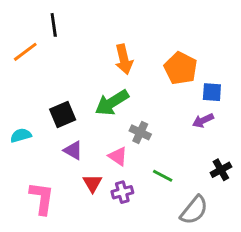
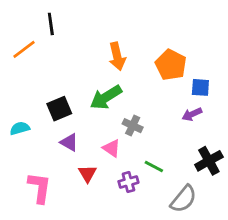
black cross: (221, 170) -> (209, 161), size x1.4
purple cross: (122, 192) -> (128, 182), moved

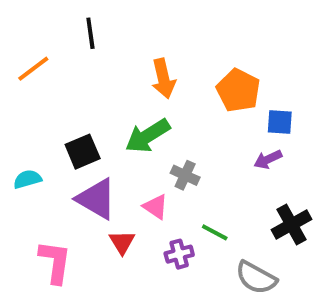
black line: (51, 24) -> (90, 33), moved
purple triangle: (69, 142) -> (96, 199), size x1.6
gray semicircle: (184, 199) -> (256, 278), turned 80

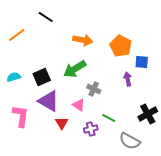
black line: (90, 33) -> (46, 17), turned -49
orange arrow: (163, 79) -> (83, 40), turned -66
purple arrow: (268, 159) -> (128, 79), moved, turned 104
cyan semicircle: (27, 179) -> (14, 77), moved
pink L-shape: (55, 262) -> (21, 116), moved

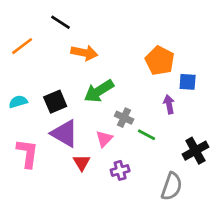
orange arrow: (83, 40) -> (84, 53), moved
pink triangle: (79, 105) -> (104, 139), turned 40
green line: (109, 118) -> (147, 135), moved
gray semicircle: (130, 141) -> (172, 186), turned -100

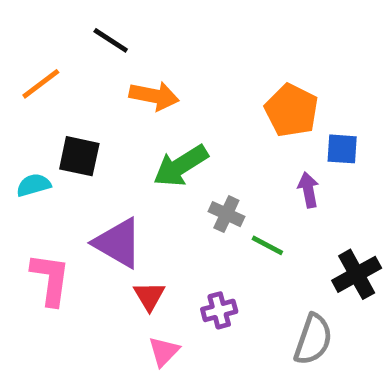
black square: (55, 102) -> (79, 156), moved, turned 35
pink triangle: (104, 139) -> (164, 351), moved

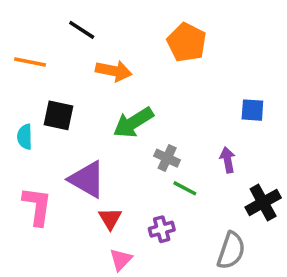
orange line: (41, 84) -> (30, 62), turned 48
orange pentagon: (292, 110) -> (187, 42), moved
cyan semicircle: (34, 185) -> (25, 137), turned -75
purple arrow: (308, 190) -> (228, 160), moved
green line: (267, 245) -> (185, 188), moved

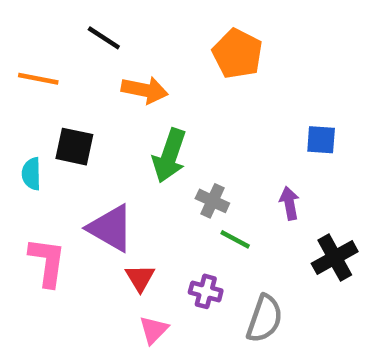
green arrow: (133, 122) -> (169, 156), turned -39
purple cross: (162, 229) -> (206, 291), turned 30
gray semicircle: (231, 251) -> (265, 319), moved

